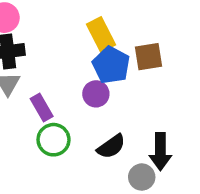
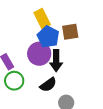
purple circle: (96, 94) -> (39, 54), size x1.5
black arrow: (160, 152) -> (56, 61), moved

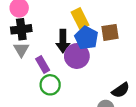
black arrow: (56, 61) -> (63, 41), moved
black semicircle: (48, 85) -> (121, 90), moved

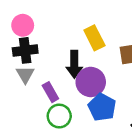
blue pentagon: (86, 38) -> (102, 107), moved

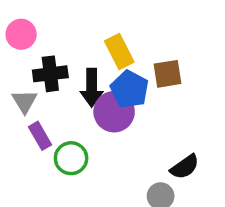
black cross: (25, 50) -> (50, 74), moved
purple rectangle: (50, 92) -> (40, 136), moved
blue pentagon: (102, 107) -> (130, 89), moved

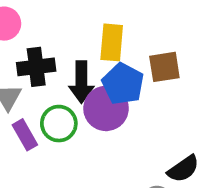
yellow rectangle: (119, 51) -> (112, 42), turned 32
green circle: (71, 158) -> (59, 124), moved

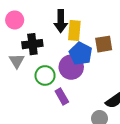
black arrow: (81, 82) -> (61, 21), moved
purple rectangle: (25, 135) -> (62, 96), moved

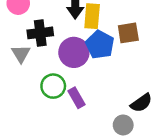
purple circle: (71, 67) -> (74, 52), moved
green circle: (45, 75) -> (53, 86), moved

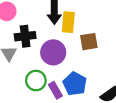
brown square: (128, 33) -> (89, 42), moved
blue pentagon: (100, 45) -> (75, 84), moved

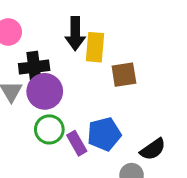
purple circle: (53, 52) -> (45, 91), moved
blue pentagon: (75, 84) -> (104, 134), turned 30

